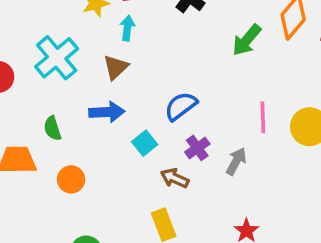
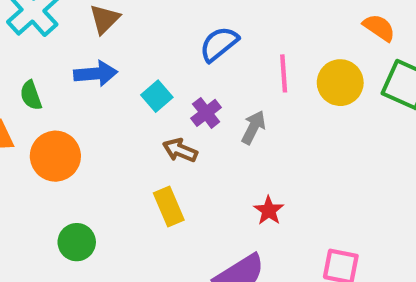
blue semicircle: (181, 106) -> (219, 44), moved
cyan square: (145, 143) -> (157, 96), moved
orange circle: (71, 179) -> (55, 156), size x1.5

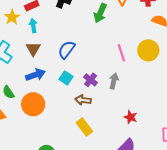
blue semicircle: (219, 44) -> (67, 50), moved
orange circle: (55, 156) -> (33, 104), moved

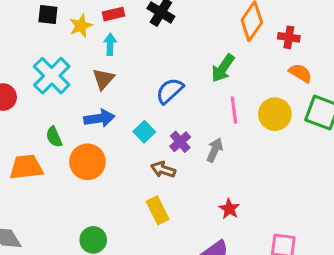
green arrow: (100, 13) -> (223, 68), moved
blue semicircle: (67, 50) -> (170, 91), moved

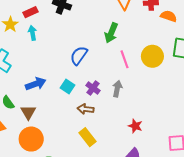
orange semicircle: (300, 73) -> (169, 16), moved
brown triangle: (103, 79) -> (28, 112), moved
orange circle: (87, 162) -> (31, 139), moved

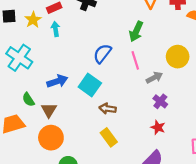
pink line: (125, 59) -> (135, 60), moved
cyan square: (68, 86) -> (90, 85), size x1.5
purple cross: (93, 88) -> (160, 101), moved
gray arrow: (117, 89) -> (154, 77), moved, turned 49

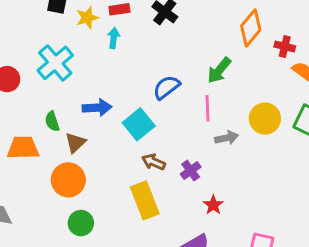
purple cross: (160, 101) -> (191, 171), moved
yellow rectangle: (109, 137) -> (145, 200), size x1.4

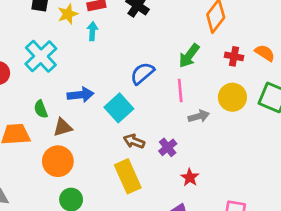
red cross: (285, 46) -> (234, 56), moved
brown triangle: (75, 143) -> (63, 127), turned 30

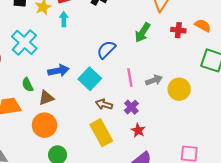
pink line: (180, 90) -> (130, 78), moved
yellow circle: (232, 97) -> (179, 89), moved
red star: (190, 177) -> (138, 130), moved

